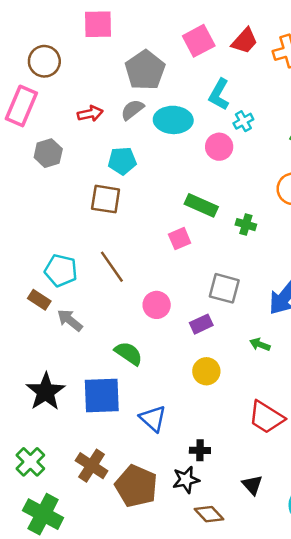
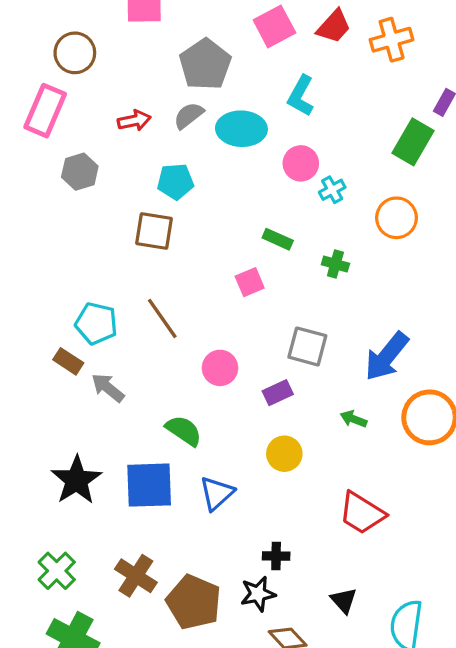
cyan cross: (243, 121) -> (332, 190), moved
green rectangle: (201, 205) -> (278, 239), size x0.7
blue triangle: (153, 418) -> (217, 493), moved, turned 36

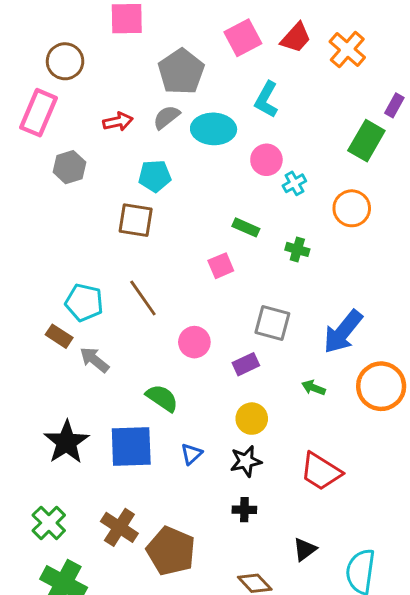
orange cross: (392, 40) -> (347, 50), turned -33
blue triangle: (217, 493) -> (191, 454), size x0.7
black star: (258, 594) -> (246, 461), moved
black triangle: (344, 600) -> (305, 549), turned 35

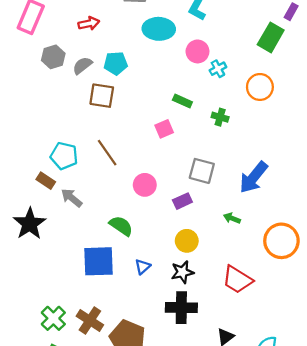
gray semicircle: (166, 117) -> (82, 65), moved
orange circle: (381, 386) -> (281, 241), moved
black star: (66, 442) -> (30, 224), moved
black cross: (244, 510) -> (181, 308), size x1.8
green cross: (49, 523) -> (53, 318), moved

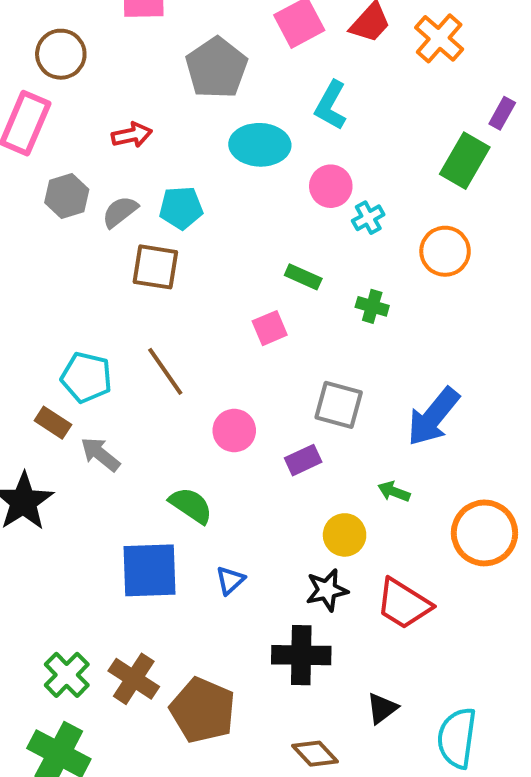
yellow circle: (187, 241) -> (345, 535), moved
black star: (182, 272) -> (327, 590), moved

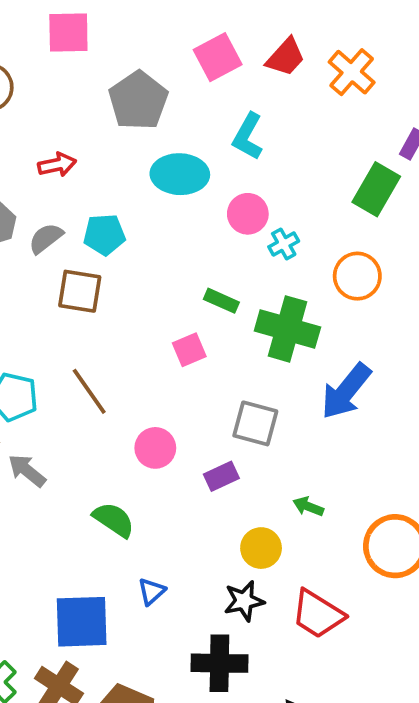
green cross: (372, 306) -> (287, 329), size x2.0
blue arrow: (433, 417) -> (346, 391), moved
blue square: (150, 570) -> (82, 622), moved

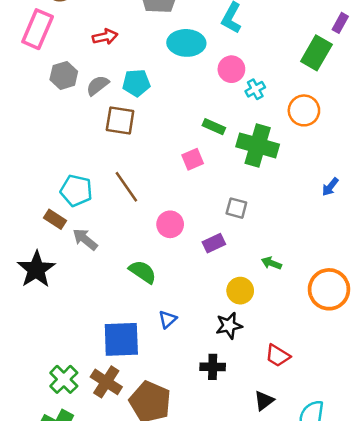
blue arrow: (346, 391) -> (330, 187), moved, size x0.5
gray square: (255, 423) -> (236, 208), size x0.7
red trapezoid: (318, 614) -> (278, 356), moved, size x0.7
black cross: (219, 663) -> (213, 367), size x0.7

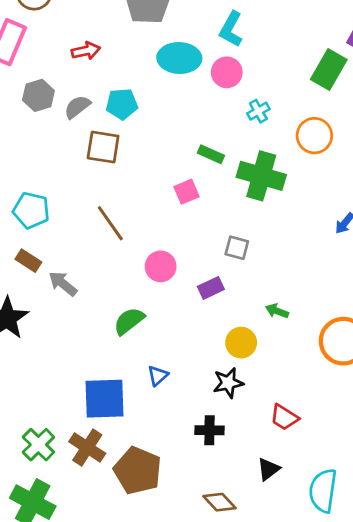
pink circle: (231, 69) -> (227, 72), moved
cyan pentagon: (76, 191) -> (31, 210), moved
green semicircle: (143, 272) -> (129, 321), turned -72

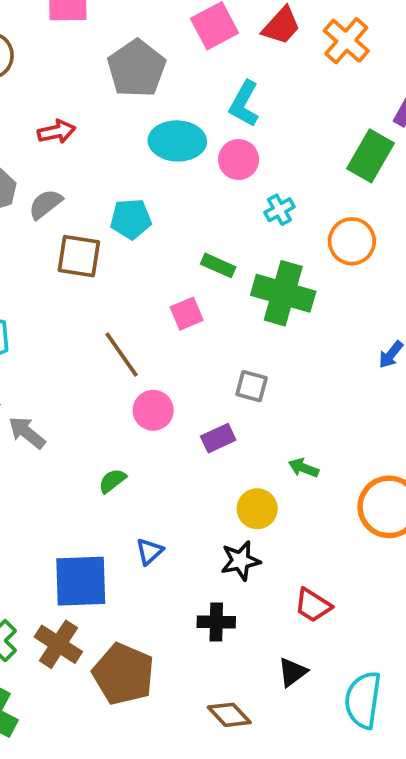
cyan pentagon: (122, 104) -> (131, 219), moved
brown line: (110, 223) -> (122, 355), moved
green semicircle: (129, 321) -> (112, 481), size x0.7

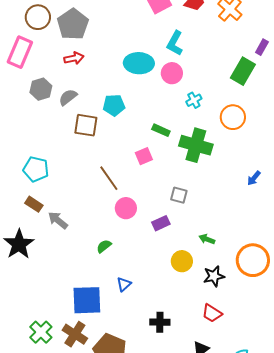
gray pentagon: (136, 69) -> (73, 24), moved
black star: (240, 561) -> (214, 276), moved

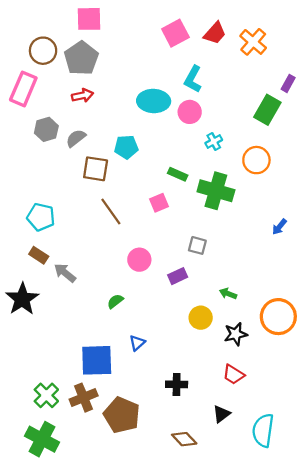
brown line: (109, 178) -> (111, 212), moved
brown cross: (75, 334) -> (84, 398), turned 35

